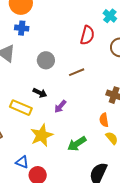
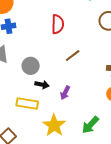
red semicircle: (87, 35) -> (58, 24), moved
gray circle: (46, 60) -> (31, 66), moved

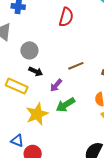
brown line: (73, 56) -> (76, 66), moved
green arrow: (90, 125) -> (65, 105), moved

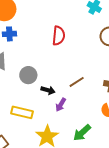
black arrow: (36, 71) -> (48, 90), moved
green arrow: (65, 105) -> (82, 133), moved

